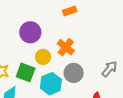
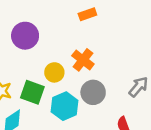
purple circle: (30, 32) -> (25, 36), moved

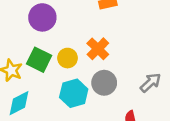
green square: (32, 92) -> (39, 60), moved

